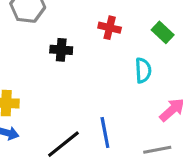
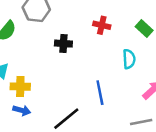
blue line: (105, 132) -> (100, 93), moved

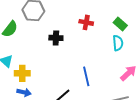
cyan semicircle: (129, 59) -> (118, 43), moved

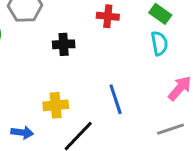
yellow cross: (22, 73) -> (56, 105), moved

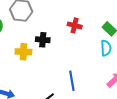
yellow cross: (56, 105) -> (23, 52), moved

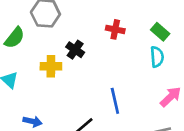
black cross: (43, 40) -> (75, 50), turned 32

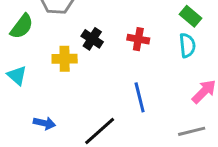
red cross: (115, 29) -> (138, 39), moved

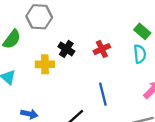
red cross: (138, 39) -> (102, 49), turned -35

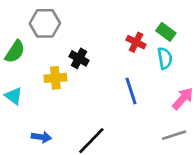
red cross: (102, 49) -> (136, 42), moved, turned -35
blue line: (103, 94) -> (131, 91), moved

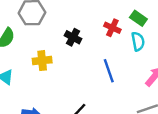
black cross: (79, 58) -> (73, 37), moved

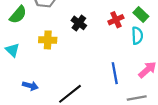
red cross: (112, 28) -> (116, 20), turned 32
blue line: (109, 71) -> (115, 73), moved

